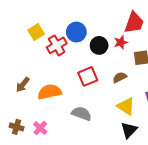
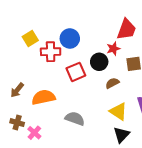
red cross: (57, 45) -> (51, 52), turned 30
black circle: (99, 45) -> (99, 62), moved
red square: (88, 76) -> (76, 72), moved
brown cross: (17, 127) -> (17, 123), moved

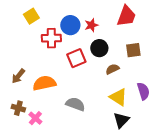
yellow square: (30, 38) -> (31, 16), moved
red star: (113, 49) -> (91, 25), moved

